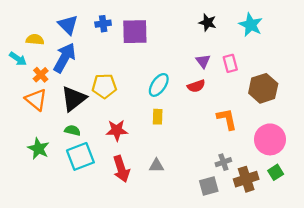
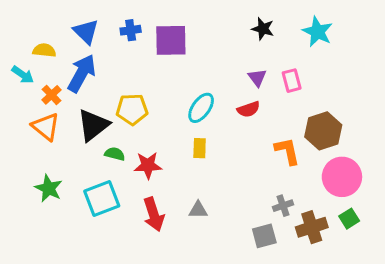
brown hexagon: (263, 88) -> (323, 131), moved
green semicircle: (72, 130) -> (115, 154), moved

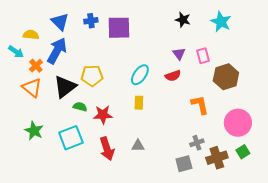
brown hexagon: (323, 131) -> (226, 77), moved

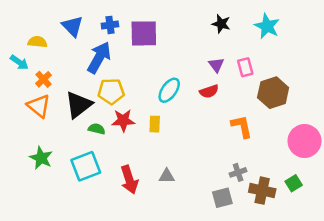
blue arrow: (57, 51) -> (99, 58), moved
yellow rectangle: (139, 103) -> (155, 124), moved
red star: (103, 115) -> (123, 120), moved
pink circle: (238, 123) -> (304, 141), moved
brown cross: (217, 158) -> (262, 191), turned 30

